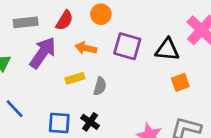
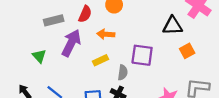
purple square: (127, 46) -> (142, 55), moved
gray semicircle: (100, 86) -> (123, 72), moved

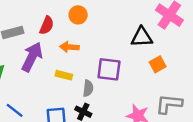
yellow rectangle: (101, 60) -> (64, 75), turned 40

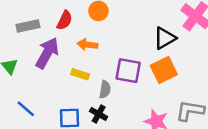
black triangle: (142, 37) -> (165, 38), turned -30
orange square: (158, 64) -> (164, 70), moved, size x1.5

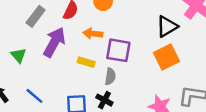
gray rectangle: (28, 26) -> (36, 16), turned -40
purple square: (128, 71) -> (118, 50), moved

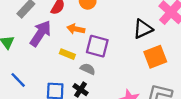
orange square: (166, 57) -> (155, 57), moved
gray semicircle: (110, 76) -> (88, 69), turned -80

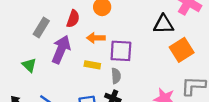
black triangle: (143, 29) -> (164, 24), turned 35
gray semicircle: (88, 69) -> (116, 76), turned 72

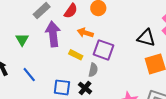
purple arrow: (61, 49) -> (53, 34), turned -45

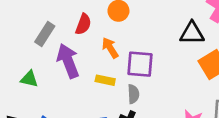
orange arrow: (85, 33) -> (110, 48), turned 56
green triangle: (22, 40) -> (29, 79), turned -32

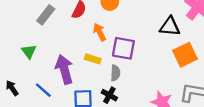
purple arrow: (68, 61) -> (64, 69), moved
green triangle: (29, 79) -> (29, 51), turned 35

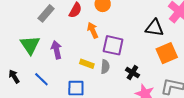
green triangle: (29, 51) -> (30, 45), size x1.5
yellow rectangle: (93, 59) -> (87, 64), moved
purple arrow: (64, 69) -> (56, 50), moved, size x0.7
black cross: (109, 95) -> (132, 73), moved

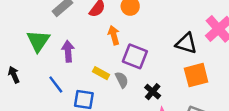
gray semicircle: (105, 67) -> (122, 80), turned -40
blue line: (41, 79) -> (56, 85), moved

